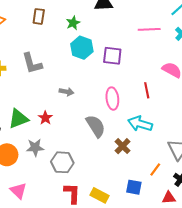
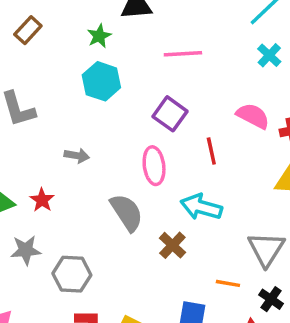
brown rectangle: (39, 16) -> (28, 30), turned 35
green star: (73, 23) -> (99, 36), moved
pink line: (149, 29) -> (183, 54), moved
purple square: (112, 56) -> (170, 114), moved, turned 30
orange line: (155, 169) -> (228, 283), turned 64

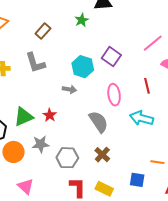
brown rectangle: (28, 30) -> (43, 31), moved
pink line: (183, 54) -> (153, 43), moved, turned -35
cyan hexagon: (101, 81) -> (83, 67), moved
purple square: (170, 114) -> (111, 57), moved
brown cross: (172, 245) -> (102, 155), moved

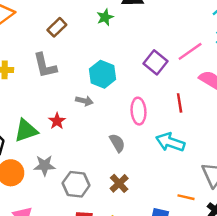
purple square: (111, 57) -> (155, 62), moved
red star: (50, 115) -> (57, 121), moved
gray semicircle: (99, 122) -> (117, 143), size x0.7

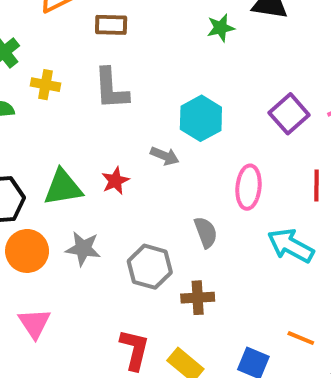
brown rectangle: (57, 27) -> (111, 25), moved, turned 36
brown cross: (119, 183) -> (198, 298), turned 30
gray hexagon: (76, 184) -> (150, 267), moved

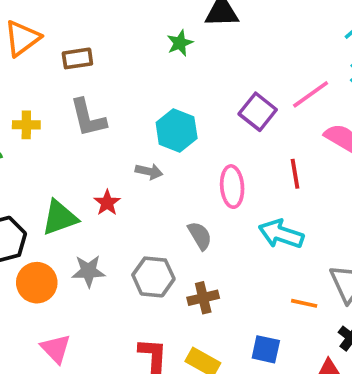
orange line: (301, 338) -> (304, 303), moved

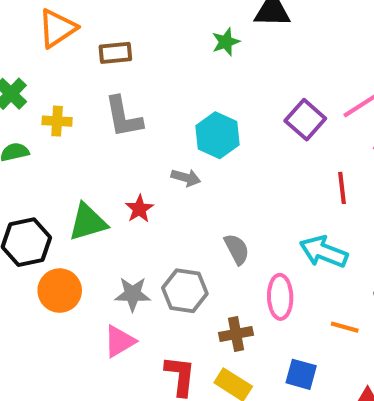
pink ellipse: (232, 187) -> (280, 297), moved
gray star: (88, 271) -> (133, 294), moved
brown cross: (203, 298) -> (236, 334), moved
pink triangle: (56, 349) -> (119, 341), moved, turned 40

